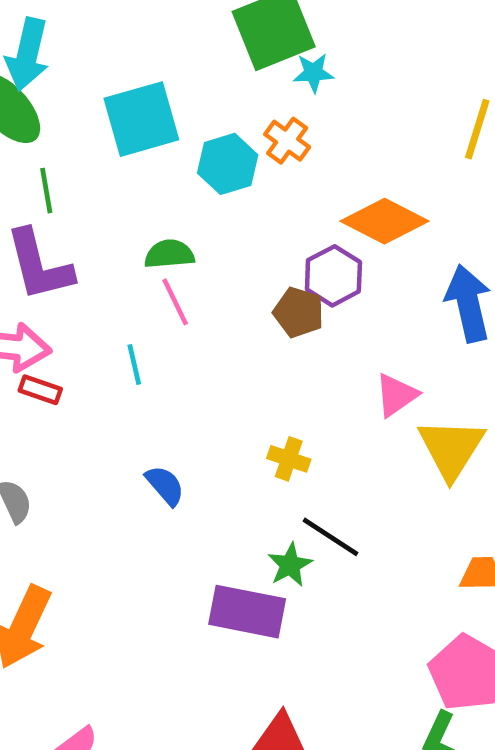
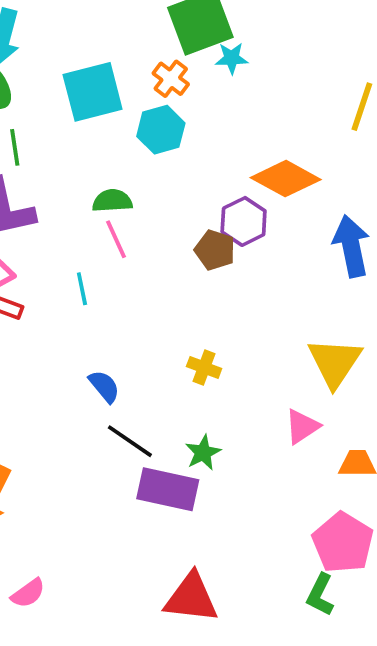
orange cross: (287, 141) -> (171, 79), moved
pink triangle: (396, 395) -> (302, 426), moved
black line: (330, 537) -> (130, 441), moved

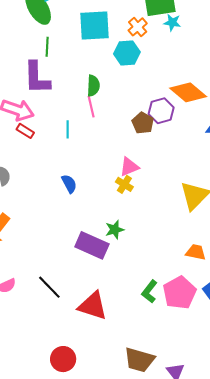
green semicircle: (112, 201) -> (93, 86), turned 85
pink triangle: (302, 426) -> (129, 167), moved
black line: (130, 441) -> (49, 287), moved
green L-shape: (320, 595) -> (149, 292), moved

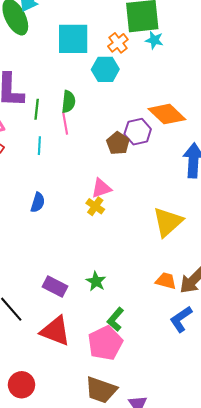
green line: (47, 47) -> (37, 109), moved
blue semicircle: (69, 184) -> (38, 202), turned 42
green star: (115, 230) -> (96, 281), moved, turned -30
purple rectangle: (92, 245) -> (55, 287), moved, size x0.7
pink pentagon: (180, 293) -> (105, 343), moved

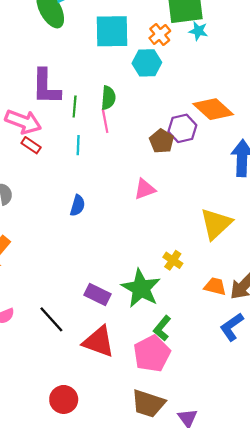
yellow cross: (95, 206) -> (173, 260), moved
green star: (96, 281) -> (141, 288), size x1.8

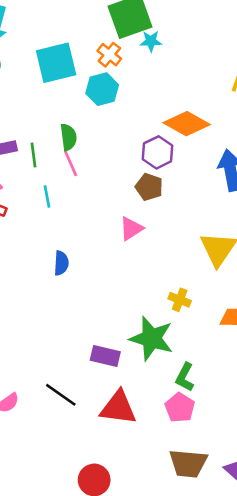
brown pentagon: (162, 141) -> (149, 187), moved
pink pentagon: (152, 354) -> (180, 408), size x0.7

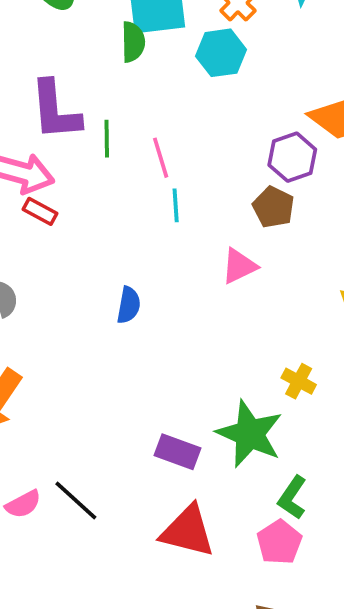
green semicircle: (68, 137) -> (133, 42), moved
cyan line: (47, 197) -> (176, 205), moved
black line: (61, 395) -> (76, 501), moved

